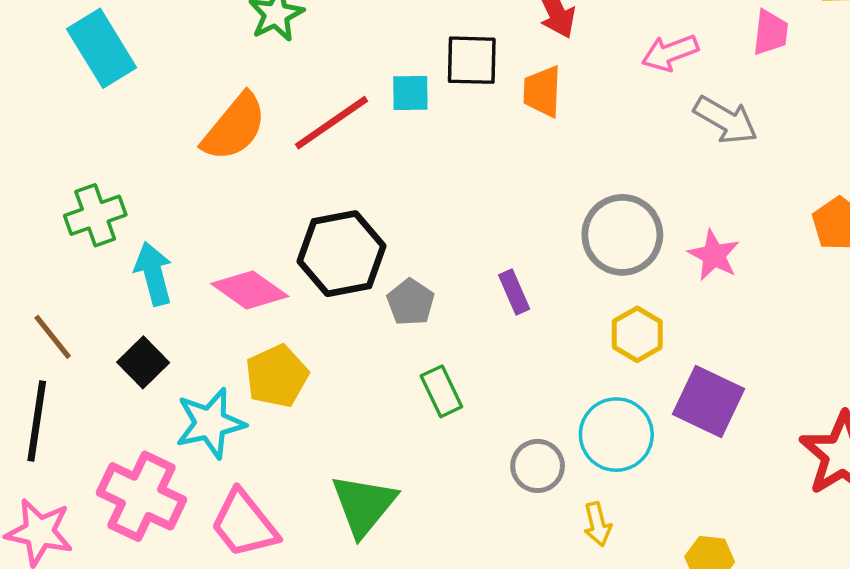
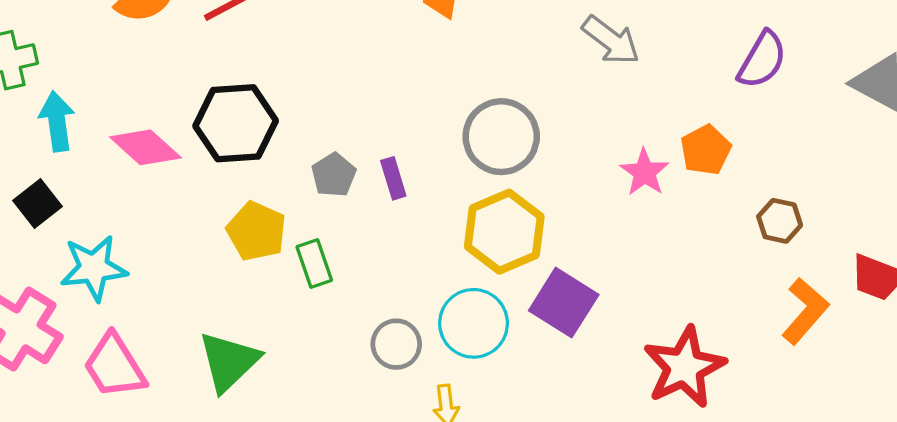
pink star: (714, 255) -> (644, 172), moved
gray pentagon: (411, 302) -> (334, 175), moved
yellow hexagon: (637, 334) -> (504, 232), size x1.6
yellow pentagon: (277, 376) -> (256, 231), moved, turned -30

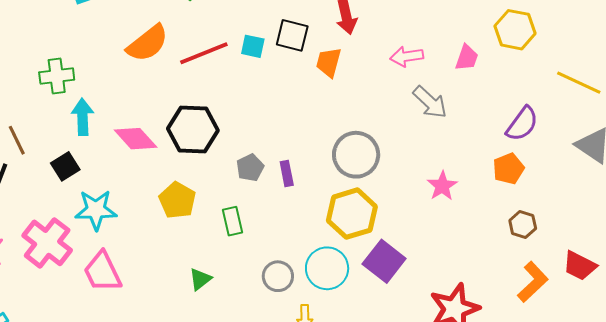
orange pentagon: (706, 150) -> (508, 169), moved
yellow pentagon: (256, 231) -> (177, 200), moved
green triangle: (229, 362) -> (200, 279), moved, size x0.6

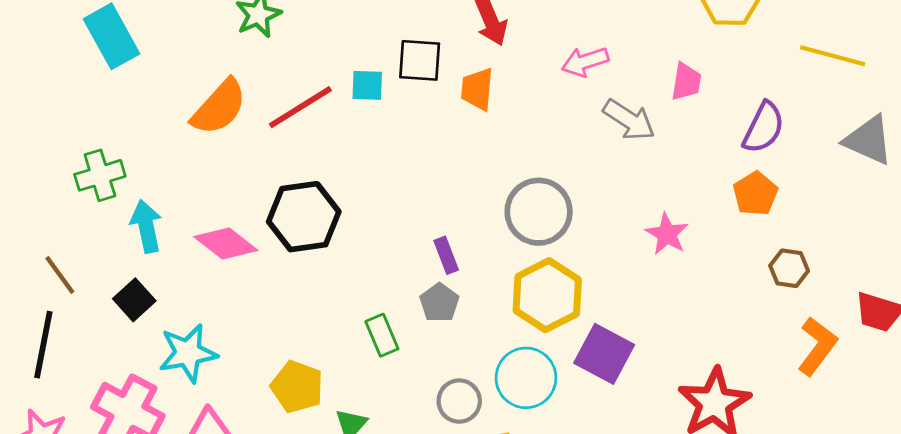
pink trapezoid: (467, 58) -> (686, 82), moved
gray pentagon: (250, 168) -> (439, 303), moved
yellow pentagon: (177, 200) -> (297, 387), moved

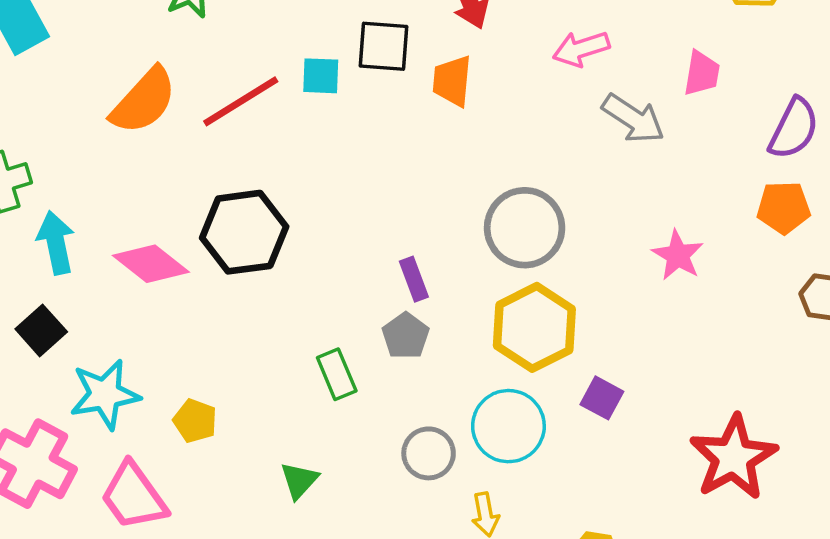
orange pentagon: (755, 194) -> (784, 208), turned 30
purple square: (604, 354) -> (602, 398), size x0.6
yellow pentagon: (297, 387) -> (195, 421), moved, size x0.7

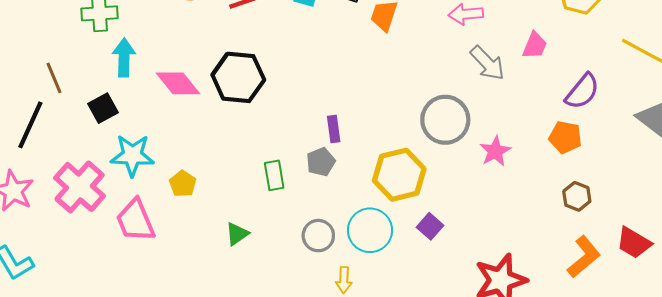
gray circle: (525, 228) -> (445, 120), moved

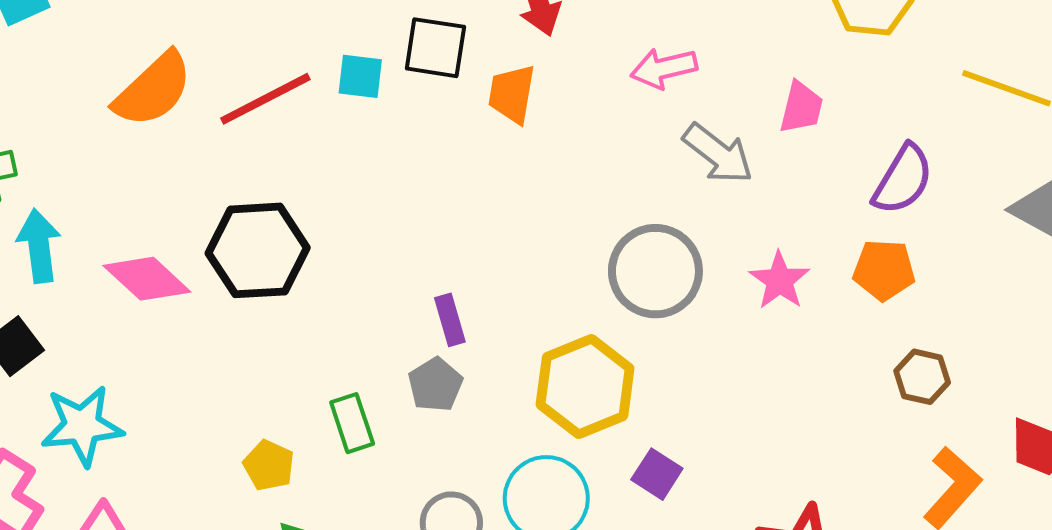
pink star: (495, 151) -> (779, 281), moved
yellow pentagon: (183, 184) -> (269, 465), moved

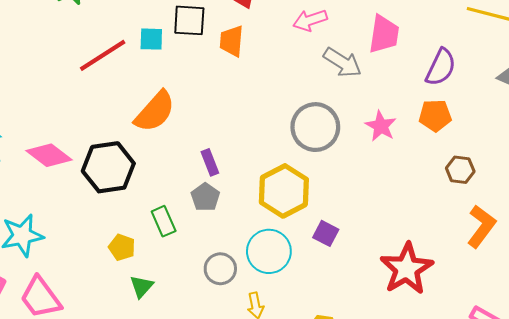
orange semicircle: (153, 90) -> (155, 112), moved
pink trapezoid: (801, 107) -> (384, 34), size x1.4
black hexagon: (258, 250) -> (108, 167), moved

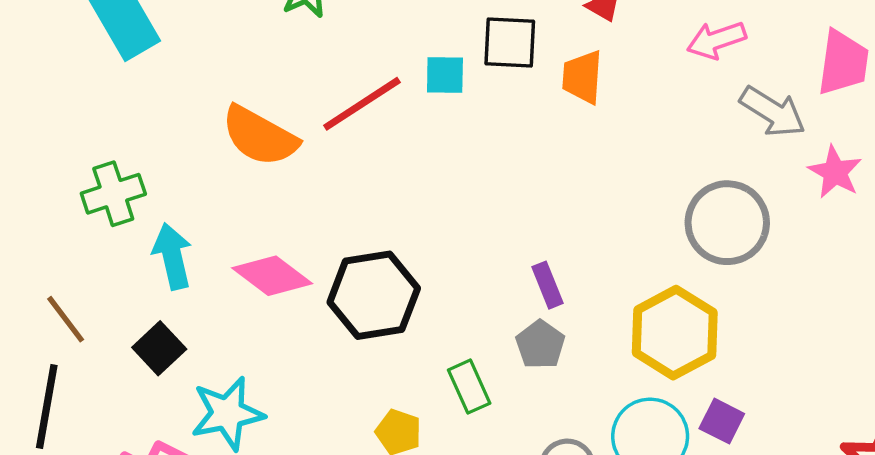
orange semicircle: (155, 112) -> (260, 136), moved, turned 78
pink star: (381, 126) -> (835, 172), moved
purple square: (326, 233) -> (722, 421), moved

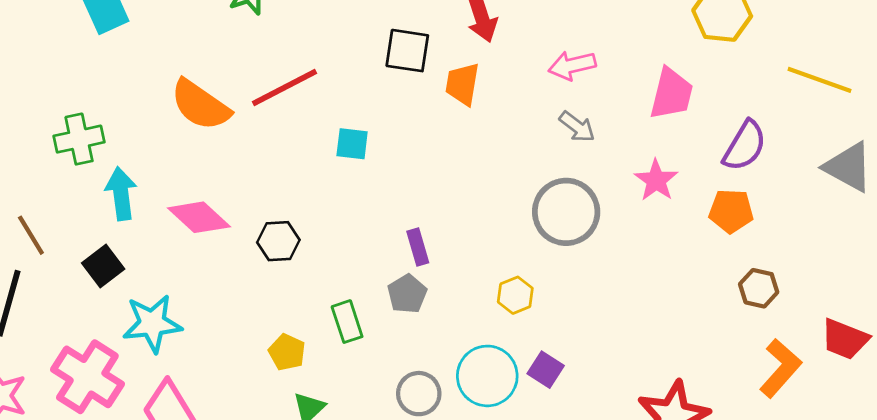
cyan square: (445, 75) -> (352, 144), moved
gray arrow: (773, 112) -> (577, 127), moved, size x0.7
black hexagon: (374, 295) -> (278, 241), size x0.6
yellow hexagon: (675, 333) -> (515, 295), size x0.5

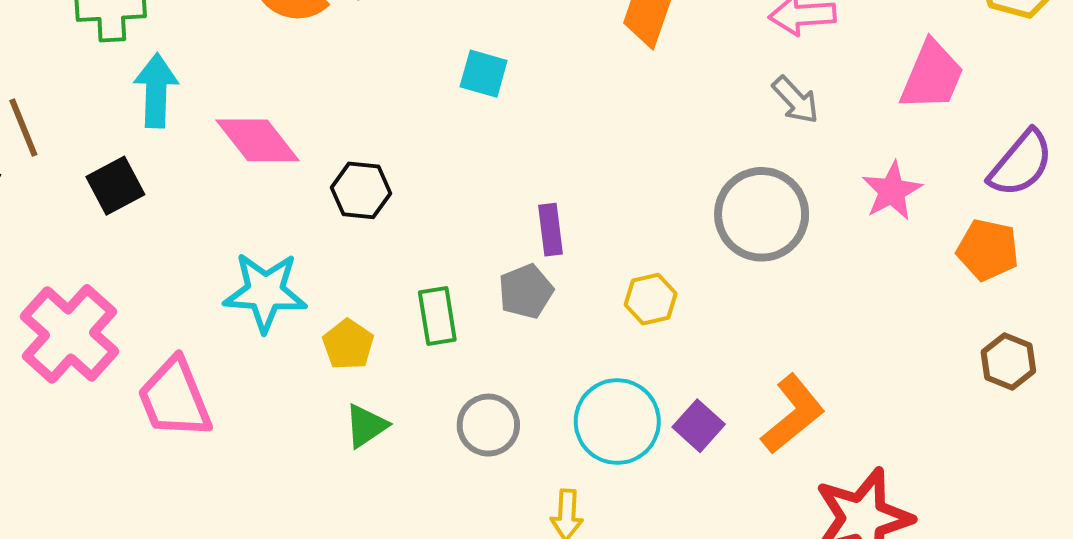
yellow hexagon: (515, 295) -> (651, 299), moved
cyan star: (152, 323) -> (265, 292), moved
orange L-shape: (780, 368) -> (793, 414), moved
gray circle: (419, 394) -> (488, 425), moved

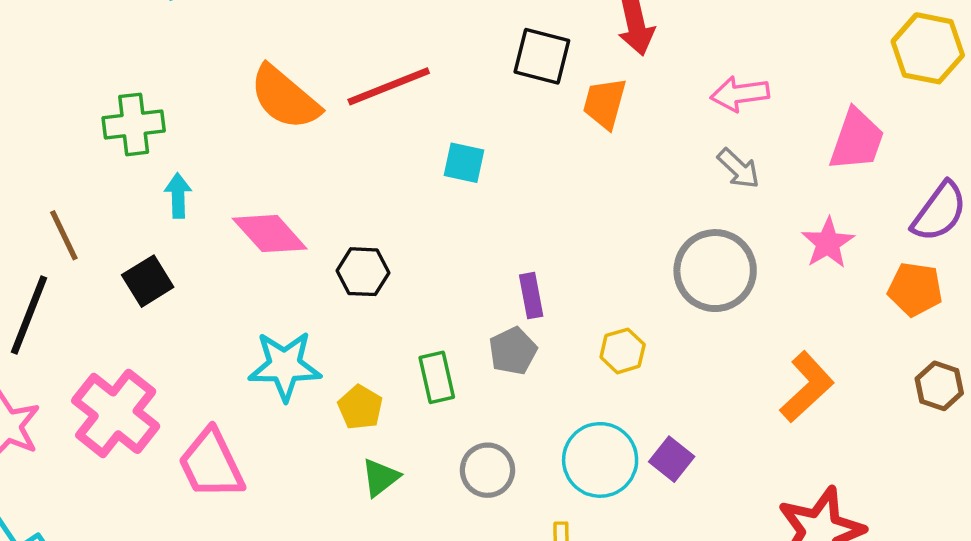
cyan arrow: (156, 91) -> (178, 196), size x0.7
orange L-shape: (793, 414) -> (807, 387), moved

